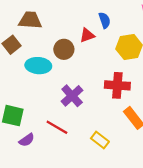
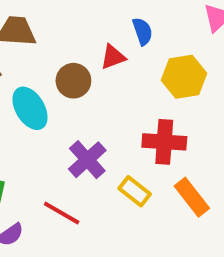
cyan ellipse: (38, 66) -> (30, 108), turned 55
yellow rectangle: (100, 140) -> (135, 191), moved

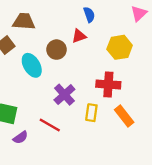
blue semicircle: (143, 31) -> (89, 15), moved
yellow rectangle: (135, 191) -> (91, 113), turned 60

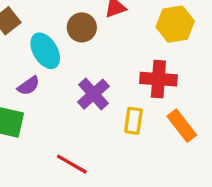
red line: (50, 125) -> (72, 164), moved
purple semicircle: (20, 137) -> (29, 86), moved

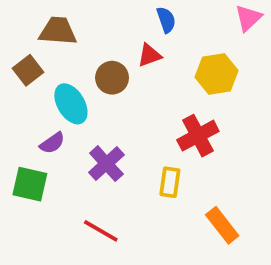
red cross: (158, 79) -> (198, 136), turned -32
purple cross: (93, 94) -> (106, 164), moved
orange rectangle: (182, 126) -> (222, 225), moved

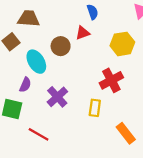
purple semicircle: (52, 143) -> (25, 85), turned -32
red line: (101, 231) -> (39, 134), moved

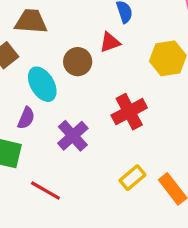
red cross: (111, 80) -> (129, 112), moved
yellow rectangle: (95, 108) -> (132, 178), moved, turned 42

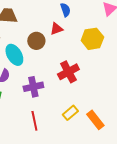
purple cross: (73, 136) -> (33, 87), turned 30
red line: (45, 190) -> (34, 121), moved, turned 48

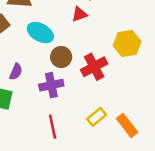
yellow hexagon: (92, 39) -> (127, 44), moved
brown circle: (36, 41) -> (61, 57), moved
cyan ellipse: (14, 55) -> (40, 33), moved, turned -30

